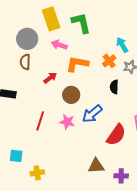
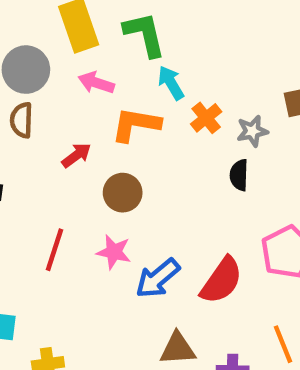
cyan arrow: (122, 45) -> (171, 83), moved
black semicircle: (114, 87) -> (239, 175), moved
blue arrow: (92, 114) -> (158, 278), moved

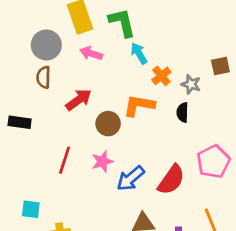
orange L-shape: (136, 124) -> (139, 105), moved
gray star: (252, 131) -> (191, 84), turned 30
red arrow: (76, 155) -> (79, 100), size x1.4
pink star: (114, 252) -> (102, 162), turned -30

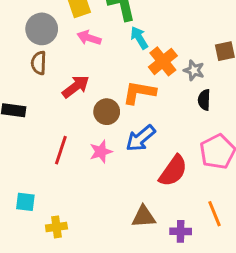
orange cross: (161, 76) -> (163, 61), size x1.4
black semicircle: (182, 112) -> (204, 100), moved
blue arrow: (131, 178) -> (141, 138), moved

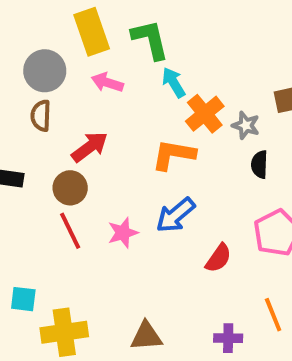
brown circle: (107, 112) -> (70, 188), moved
red line: (61, 150) -> (70, 231), turned -44
red semicircle: (173, 171) -> (218, 258), size x0.7
brown triangle: (144, 217) -> (146, 336), moved
yellow cross: (56, 227) -> (64, 332), size x1.6

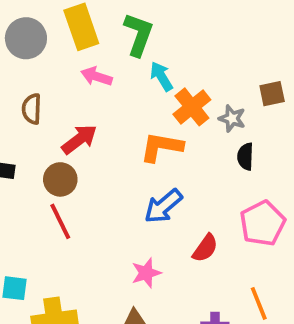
green L-shape: (150, 40) -> (139, 34), turned 33
gray circle: (45, 71) -> (26, 38), moved
pink star: (123, 233) -> (146, 273), moved

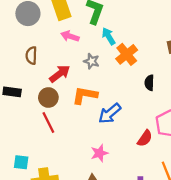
gray star: (232, 118) -> (92, 61), moved
orange L-shape: (161, 147) -> (85, 95), moved
black semicircle: (245, 157) -> (149, 83), moved
red semicircle: (205, 248) -> (145, 138), moved

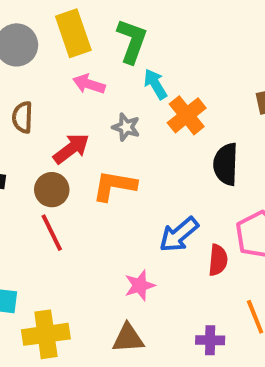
black semicircle: (149, 83) -> (226, 164), size x1.5
blue arrow: (110, 113) -> (179, 235), moved
red semicircle: (145, 138) -> (218, 260), turned -30

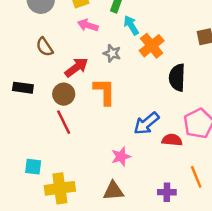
brown semicircle: (22, 117) -> (45, 47), turned -36
orange L-shape: (114, 186) -> (104, 92), turned 80
red semicircle: (218, 260) -> (172, 140), turned -90

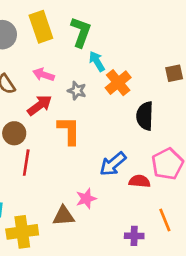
pink arrow: (88, 25) -> (44, 75), moved
brown circle: (64, 94) -> (14, 133), moved
red line: (64, 122) -> (26, 163), turned 35
brown triangle: (113, 191) -> (64, 216), moved

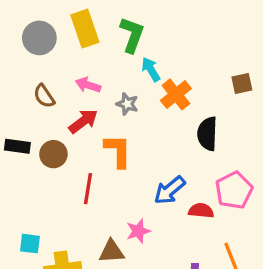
red line: (26, 163) -> (88, 189), moved

